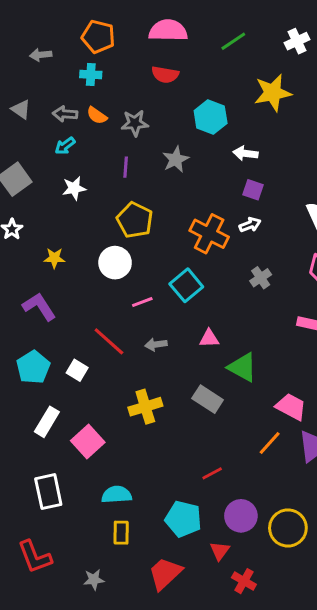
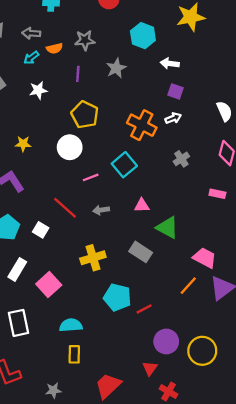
orange semicircle: (97, 115) -> (55, 48), moved, turned -49
cyan pentagon: (183, 519) -> (117, 297), moved

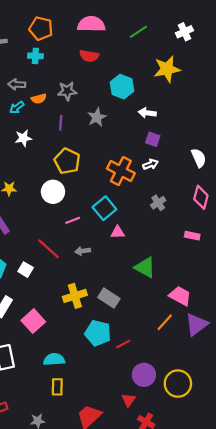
pink triangle: (142, 205) -> (118, 232), moved
gray rectangle: (141, 252) -> (109, 298), moved

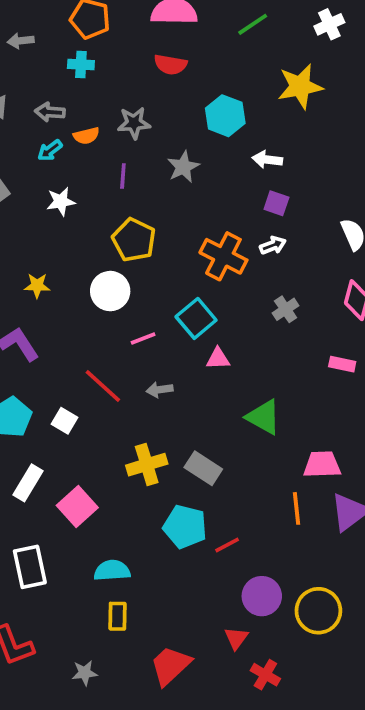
pink trapezoid: (180, 296) -> (322, 465), turned -30
orange line: (165, 322) -> (296, 508), turned -48

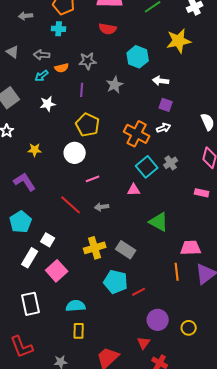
cyan square: (196, 318) -> (147, 167), moved
white square: (64, 421) -> (48, 240), moved
yellow circle: (318, 611) -> (189, 328), size x0.6

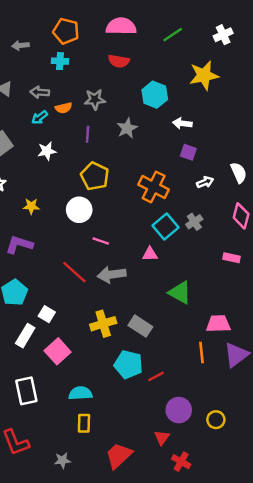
white arrow: (164, 128) -> (205, 182), moved
pink line: (93, 179) -> (101, 241), turned 40
purple L-shape: (25, 182) -> (19, 245), turned -40
gray arrow: (102, 207) -> (112, 275), size x1.6

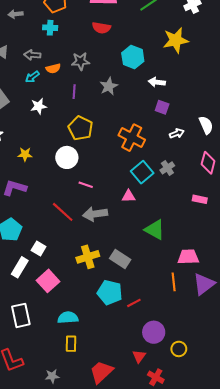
yellow circle: (216, 420) -> (179, 349), moved

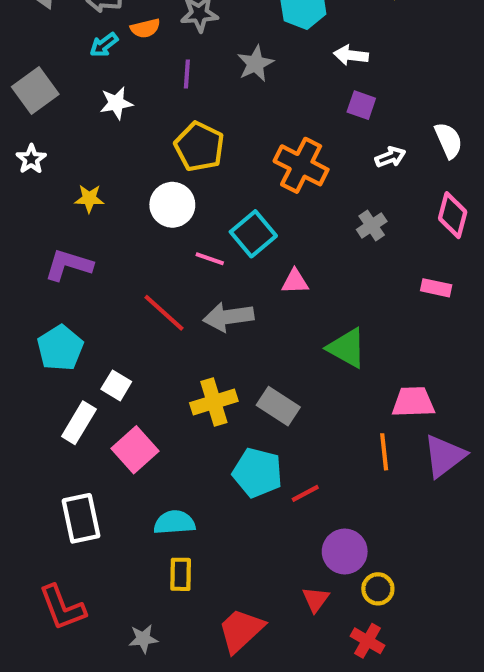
cyan square: (142, 172) -> (253, 234), moved
yellow circle: (179, 349) -> (378, 589), moved
red cross: (156, 377) -> (368, 641), moved

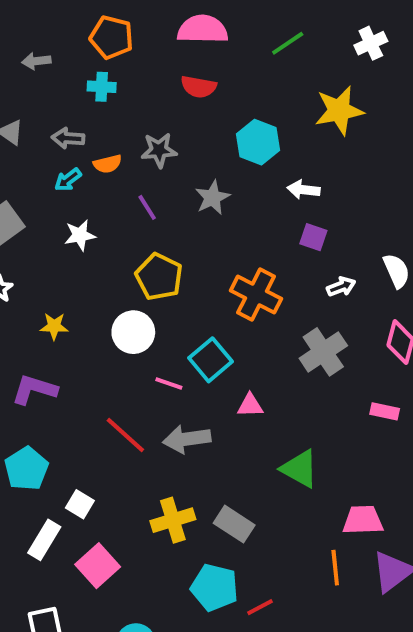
purple line: (187, 74) -> (147, 207), turned -36
gray cross: (372, 226) -> (323, 352), size x1.6

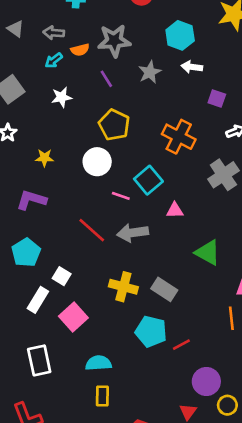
gray star: (159, 150) -> (114, 41), size x1.4
white arrow: (303, 190) -> (192, 67), moved
yellow cross: (173, 520) -> (123, 287), turned 32

